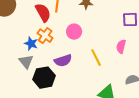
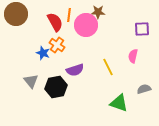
pink circle: (74, 32) -> (86, 25), moved, size x1.5
gray triangle: (26, 62) -> (31, 81), moved

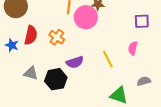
red semicircle: (55, 22) -> (31, 35), moved, turned 42
blue star: (43, 53) -> (12, 45), moved
gray triangle: (31, 81) -> (31, 73), turned -35

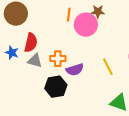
orange cross: (57, 37) -> (58, 59), moved, turned -35
gray triangle: (31, 73) -> (35, 61), moved

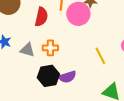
red semicircle: (31, 43) -> (41, 17), moved
purple semicircle: (75, 70) -> (67, 77), moved

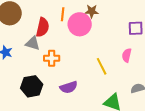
gray triangle: (27, 50) -> (33, 43), moved
black hexagon: (48, 76) -> (32, 86), moved

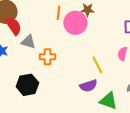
red semicircle: (43, 27) -> (13, 26), moved, turned -48
purple semicircle: (69, 87) -> (88, 86), moved

